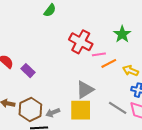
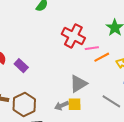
yellow square: (81, 110) -> (75, 104), size x0.6
gray arrow: (53, 113) -> (62, 106), moved

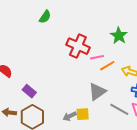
purple rectangle: (21, 66) -> (29, 91), moved
gray triangle: (78, 84) -> (97, 92), moved

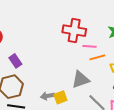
red cross: (78, 46) -> (74, 31), turned -30
yellow square: (83, 114) -> (60, 97), turned -32

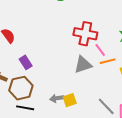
pink line: (89, 46) -> (100, 50), turned 48
gray triangle: (81, 80) -> (83, 65), moved

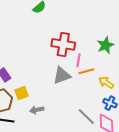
pink line: (100, 50) -> (79, 60), turned 48
yellow square: (70, 100) -> (21, 93), moved

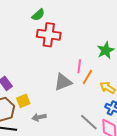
red cross: (63, 44) -> (49, 35), moved
orange line: (86, 71) -> (87, 77), turned -42

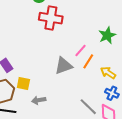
pink line: (79, 66) -> (80, 51), turned 32
yellow square: (23, 101) -> (23, 83), turned 32

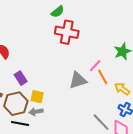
orange line: (88, 61) -> (103, 77), turned -63
gray arrow: (39, 100) -> (36, 112), moved

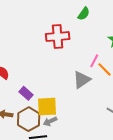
green semicircle: (58, 12) -> (84, 14), moved
yellow square: (37, 97) -> (47, 107), size x1.5

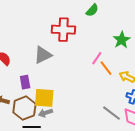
gray triangle: (82, 80) -> (43, 55), moved
purple rectangle: (26, 93) -> (25, 82), turned 32

